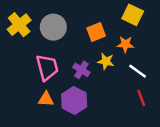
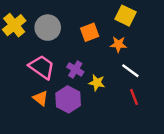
yellow star: (106, 61) -> (97, 83), moved
pink trapezoid: (47, 67) -> (42, 67), turned -40
orange triangle: (46, 99) -> (41, 98), turned 35

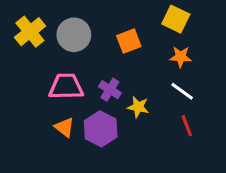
orange star: (118, 44) -> (181, 57), moved
pink trapezoid: (42, 67) -> (66, 87), turned -36

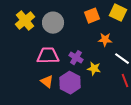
orange square: (129, 41) -> (92, 16), moved
orange star: (181, 57) -> (105, 40), moved

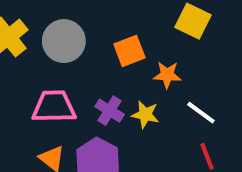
orange square: (92, 16) -> (129, 51), moved
yellow star: (94, 69) -> (145, 115), moved

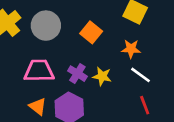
orange square: (129, 51) -> (91, 32), turned -30
orange star: (167, 75) -> (131, 49), moved

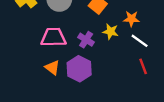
yellow star: (102, 76) -> (110, 32), moved

